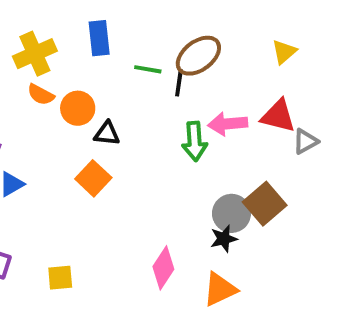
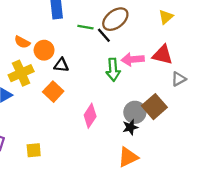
yellow cross: (35, 54) -> (21, 73), moved
black line: (179, 83) -> (104, 35), turned -49
gray triangle: (306, 141) -> (179, 79), moved
pink diamond: (163, 268) -> (90, 116), moved

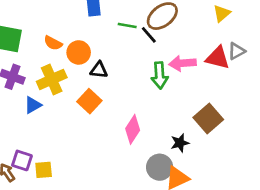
gray triangle: (179, 79) -> (237, 51), moved
gray circle: (135, 112) -> (160, 167), moved
yellow square: (34, 150) -> (44, 170), moved

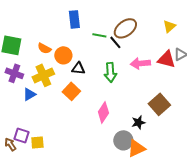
green arrow: (160, 75) -> (110, 72), moved

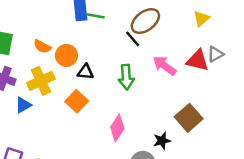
green line: (99, 35) -> (96, 16), moved
pink arrow: (140, 63) -> (164, 66), turned 42

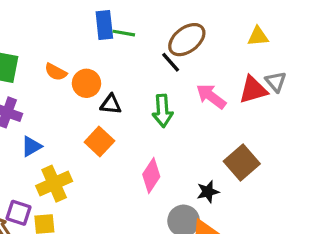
yellow triangle: (201, 18) -> (258, 36), turned 36
gray triangle: (215, 54) -> (276, 82), turned -42
red triangle: (198, 61) -> (253, 90), turned -30
yellow cross: (41, 81) -> (54, 184), moved

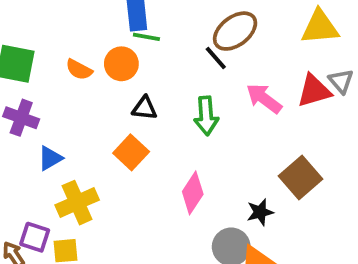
green line: (124, 33) -> (146, 37), moved
yellow triangle: (258, 36) -> (320, 27), size x1.5
orange circle: (86, 83) -> (121, 64), moved

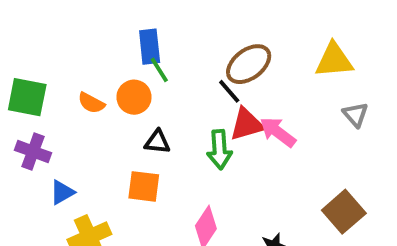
green line: (146, 37) -> (159, 70), turned 48
red triangle: (314, 91) -> (247, 124), moved
orange square: (131, 152) -> (144, 186), turned -36
brown square: (301, 177) -> (344, 212), moved

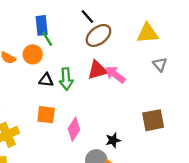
black line: (229, 91) -> (87, 17), moved
green arrow: (219, 150) -> (66, 79), moved
orange square: (144, 186) -> (46, 115), moved
brown square: (344, 212) -> (153, 120), turned 30

